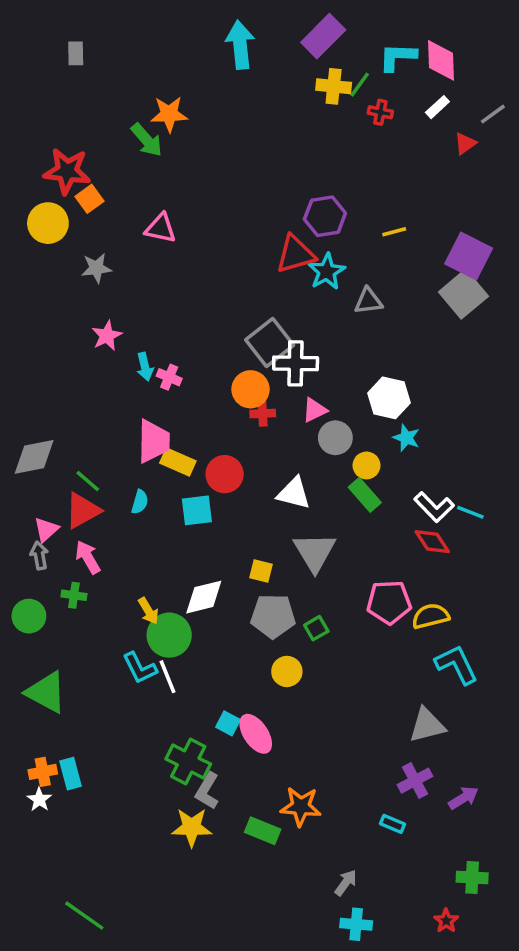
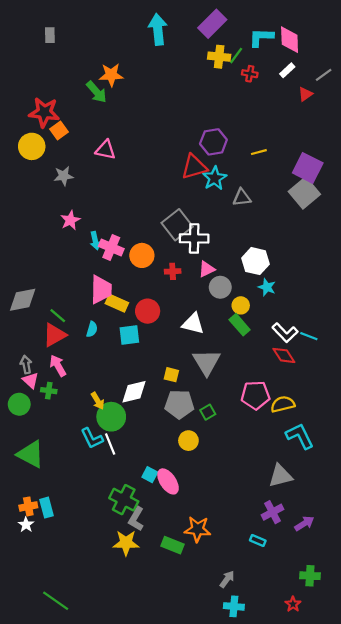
pink cross: (169, 377) -> (111, 247), size x1.5
orange circle: (251, 389) -> (142, 255), moved
pink triangle: (46, 530) -> (31, 380), moved, turned -36

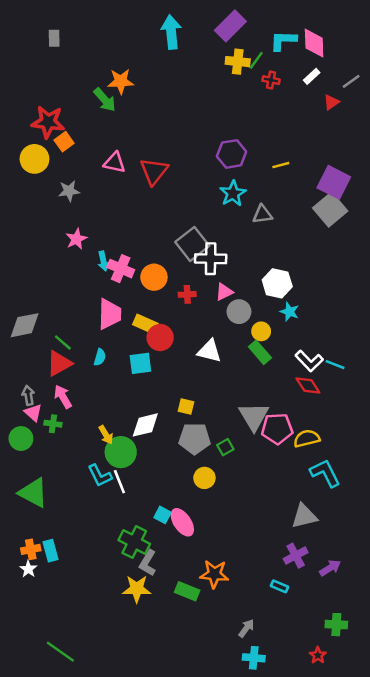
red triangle: (194, 167) -> (154, 171), moved, turned -36
yellow rectangle: (117, 303) -> (145, 324), moved
gray triangle: (207, 362) -> (254, 416), moved

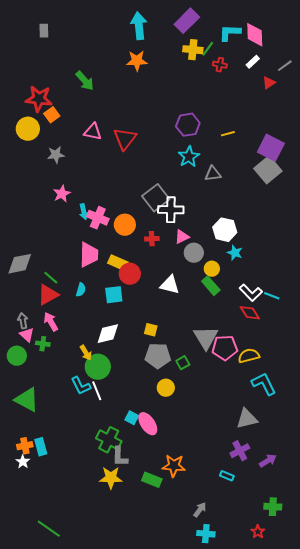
orange star: (121, 81) -> (137, 61), moved
white diamond: (145, 425) -> (108, 334), moved
gray L-shape: (148, 563) -> (120, 457), turned -30

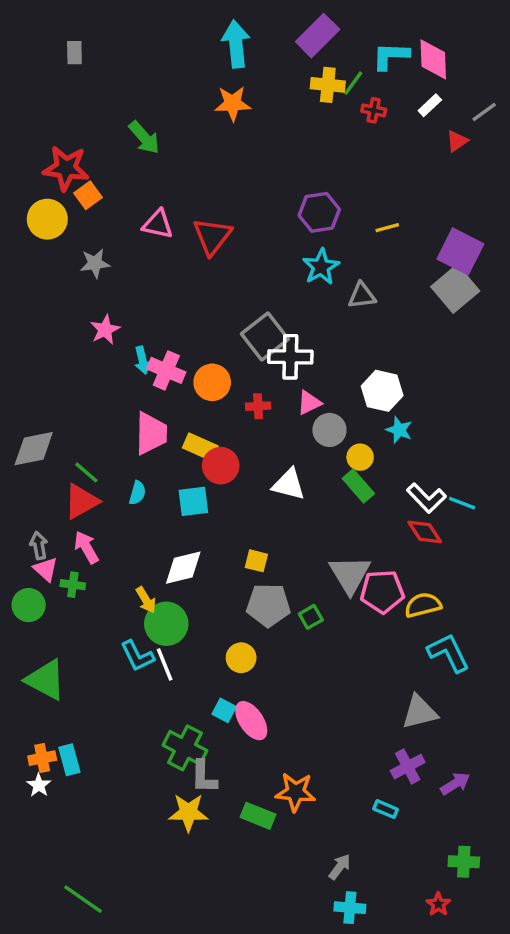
yellow circle: (166, 388) -> (241, 658), moved

